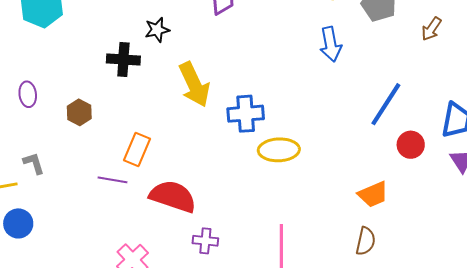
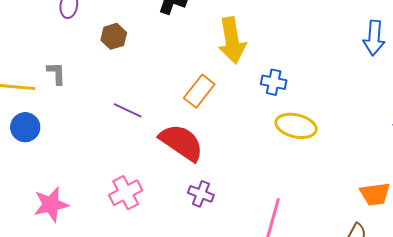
blue cross: (246, 114) -> (274, 82), size x0.7
orange rectangle: (137, 150) -> (199, 91), moved

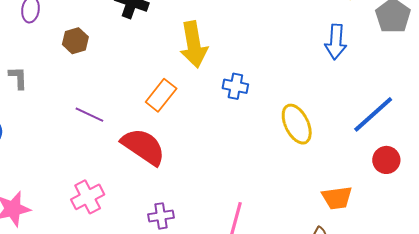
yellow ellipse: (296, 126) -> (297, 124), moved, turned 51
purple cross: (201, 194) -> (161, 216), moved, turned -30

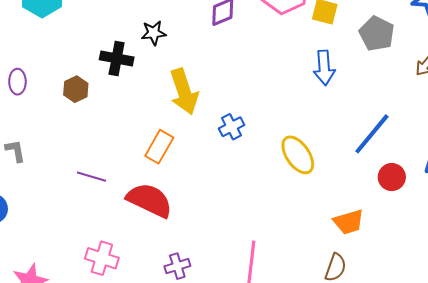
brown hexagon: (75, 41) -> (76, 89), moved
blue cross: (235, 86) -> (232, 127), turned -30
pink cross: (88, 197) -> (102, 258), turned -36

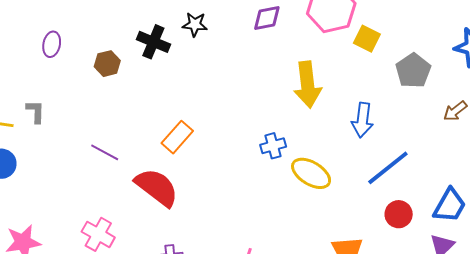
blue arrow: (324, 68) -> (362, 120), moved
yellow arrow: (184, 92) -> (308, 85), moved
blue cross: (232, 127) -> (273, 146), moved
yellow ellipse: (298, 155) -> (311, 173), turned -36

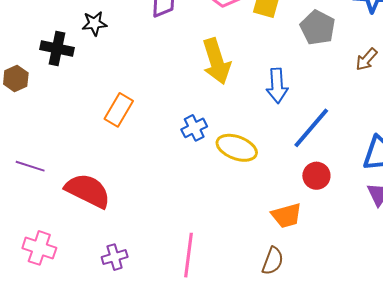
orange rectangle: (177, 137) -> (119, 110), moved
red circle: (399, 214) -> (316, 176), moved

